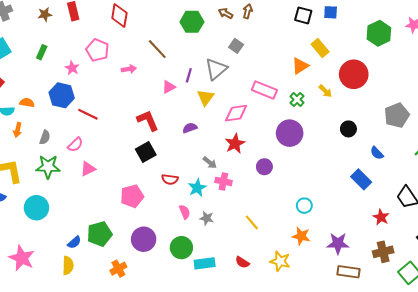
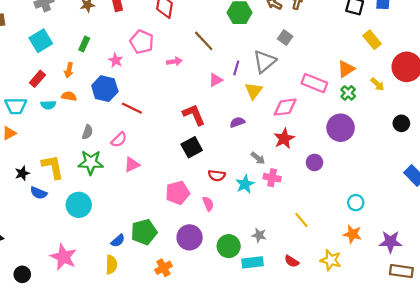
orange triangle: (300, 66) -> (346, 69), moved
orange arrow: (18, 130) -> (69, 70), moved
pink semicircle: (185, 212) -> (208, 204), moved
gray star: (207, 218) -> (259, 235), moved

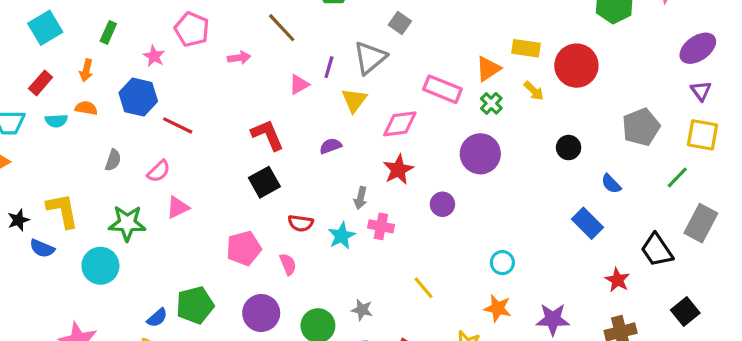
yellow rectangle: (372, 40) -> (526, 48), moved, turned -42
gray arrow: (258, 158) -> (360, 198), turned 64
green star: (91, 162) -> (127, 223), moved

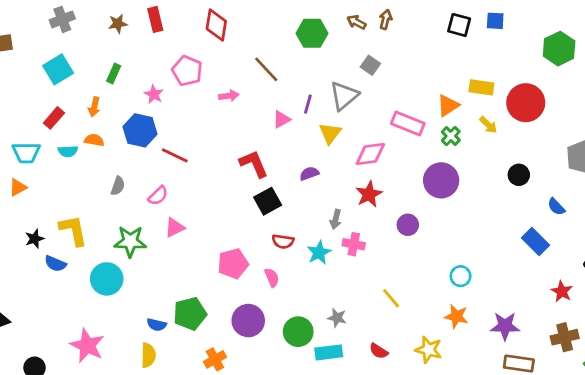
black square: (264, 182) -> (268, 201), moved
blue semicircle: (157, 318) -> (157, 325), turned 54

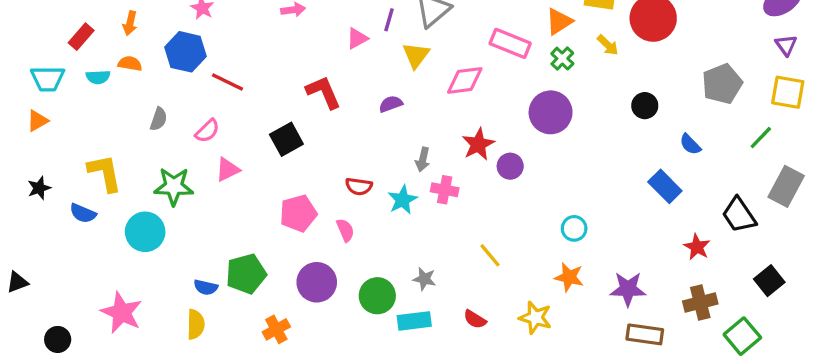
red star: (369, 194) -> (478, 144), moved
black square: (268, 201) -> (286, 139), moved
black star: (35, 239) -> (39, 188), moved

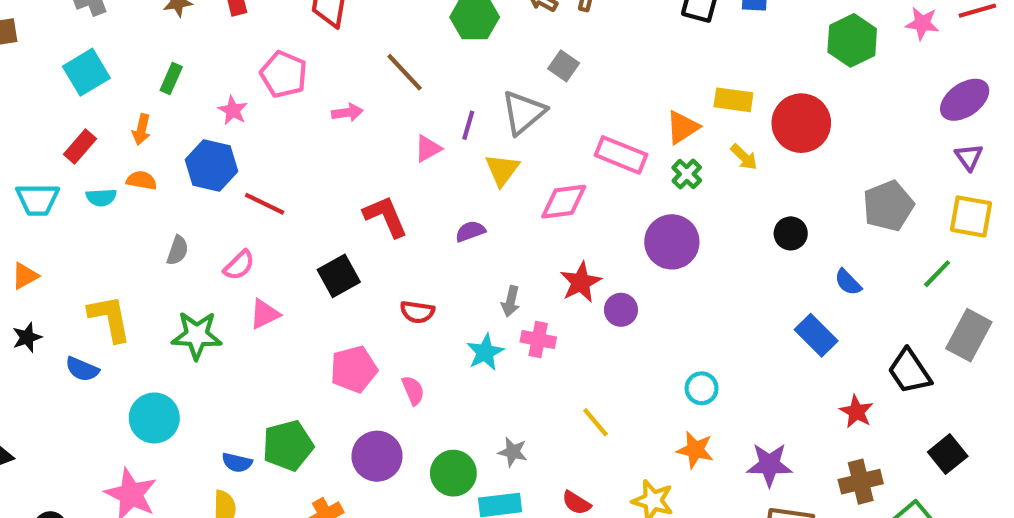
orange triangle: (37, 121) -> (25, 276), moved
red semicircle: (359, 186) -> (417, 312), moved
cyan circle: (145, 232) -> (154, 418), moved

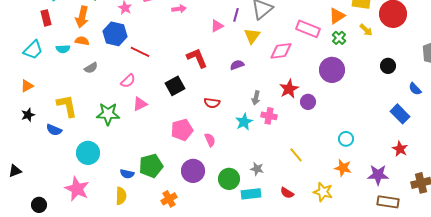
orange arrow: (142, 129) -> (82, 17), size x1.5
red rectangle: (80, 146) -> (46, 18), moved, turned -56
cyan trapezoid: (38, 199) -> (33, 50), turned -45
gray semicircle: (178, 250) -> (91, 68), moved, turned 40
red star: (856, 412) -> (400, 149), moved

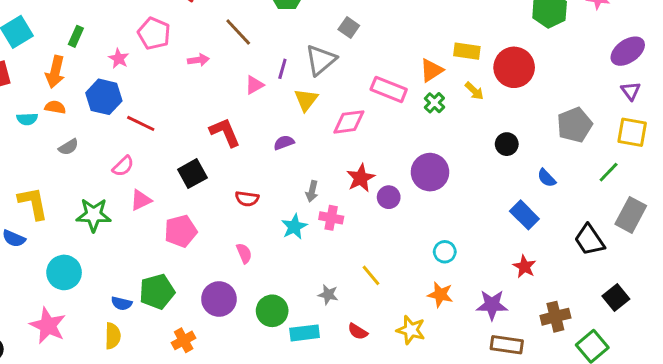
purple circle: (332, 70) -> (430, 172), moved
pink pentagon: (182, 130) -> (181, 231), moved
gray star: (257, 169) -> (328, 295), moved

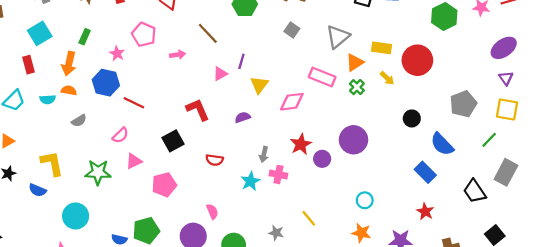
gray triangle: (321, 60) -> (338, 37), moved
blue semicircle: (547, 178) -> (442, 144), size x1.6
pink semicircle: (244, 253) -> (212, 211), moved

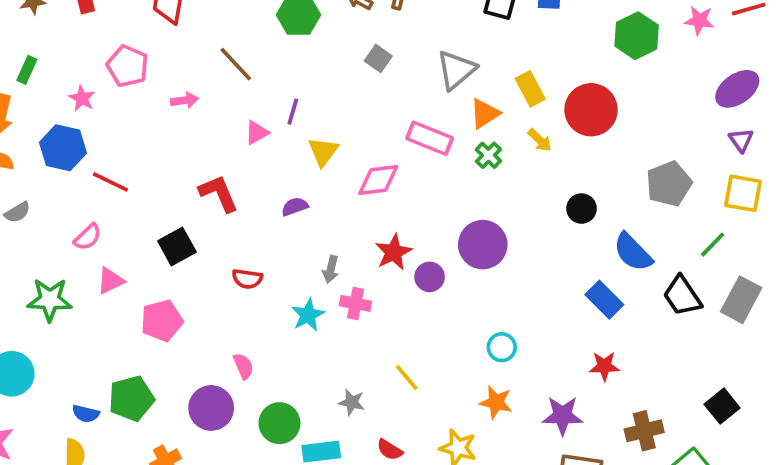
yellow rectangle: (382, 48) -> (530, 89), turned 54
black trapezoid: (475, 191) -> (682, 296), moved
red star: (425, 211) -> (604, 366), turned -30

